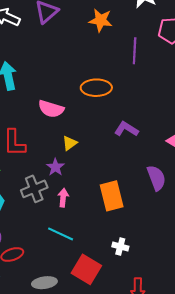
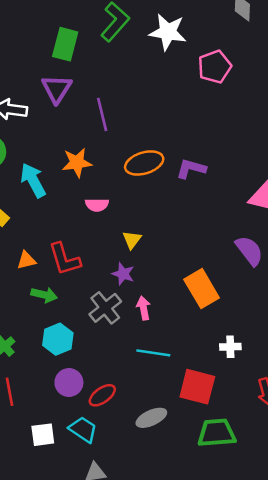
orange star: (101, 20) -> (77, 163), moved
purple line: (135, 51) -> (102, 114), moved
pink semicircle: (51, 109) -> (97, 205), size x0.7
purple L-shape: (126, 129) -> (191, 169), moved

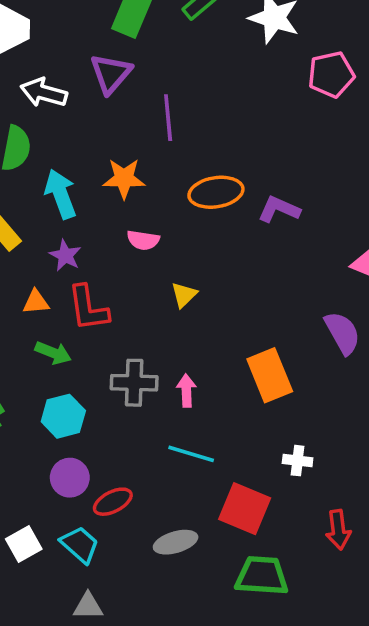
purple star: (123, 274) -> (65, 255), moved
gray cross: (105, 308) -> (134, 383), turned 32
white square: (43, 435) -> (24, 544), turned -30

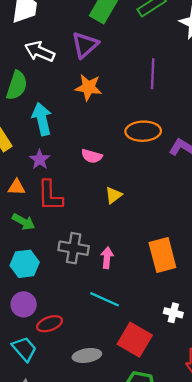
purple line: (168, 118) -> (153, 74), moved
orange star: (124, 178) -> (88, 87), moved

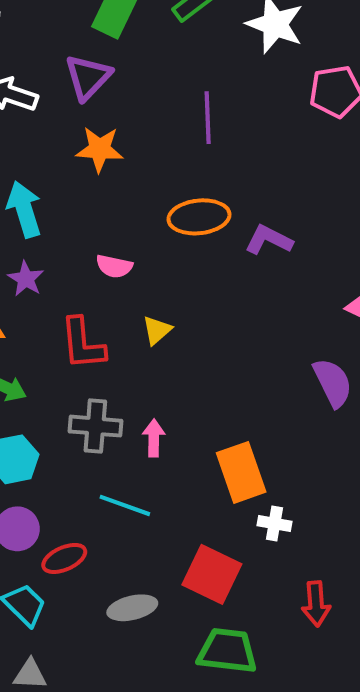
red L-shape: (50, 196) -> (83, 344), moved
orange rectangle: (162, 255) -> (241, 472), moved
cyan line: (105, 299) -> (125, 505), moved

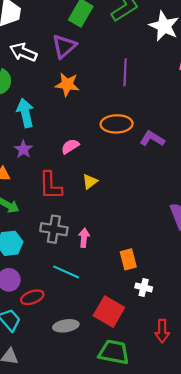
pink semicircle: (114, 266) -> (70, 146), turned 132
orange rectangle: (241, 472) -> (128, 259), size x0.7

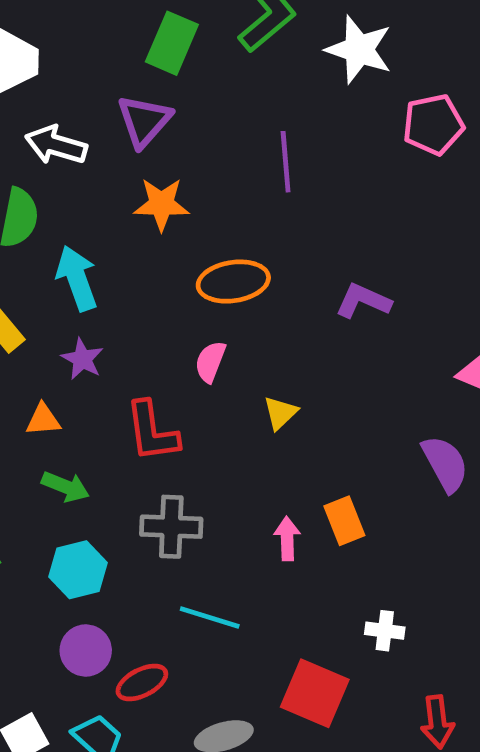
orange ellipse: (117, 124) -> (233, 282), moved
pink semicircle: (70, 146) -> (210, 362), moved, turned -30
yellow triangle: (90, 182) -> (280, 413), moved
pink arrow: (84, 238) -> (287, 539), moved
orange rectangle: (128, 259) -> (344, 521), moved

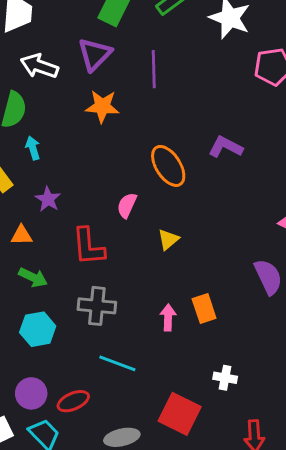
purple line: (286, 162) -> (154, 69), moved
cyan arrow: (77, 278) -> (33, 148), moved, size x0.6
orange ellipse: (233, 282) -> (168, 166), moved, turned 63
purple L-shape: (363, 301) -> (226, 147), moved
purple circle: (86, 650) -> (31, 393), moved

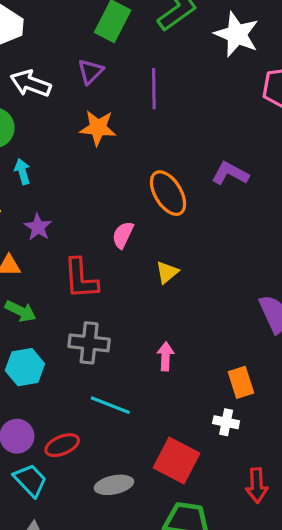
purple triangle: (95, 54) -> (90, 72), size x0.7
orange rectangle: (204, 308) -> (241, 382), moved

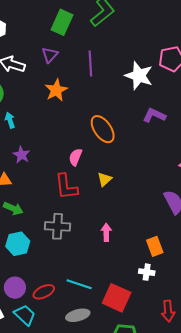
white star: (237, 34) -> (139, 76), moved
orange star: (98, 128) -> (56, 90), turned -30
purple L-shape: (230, 173) -> (154, 115), moved
red L-shape: (81, 279) -> (66, 187), moved
cyan line: (110, 405) -> (79, 284), moved

